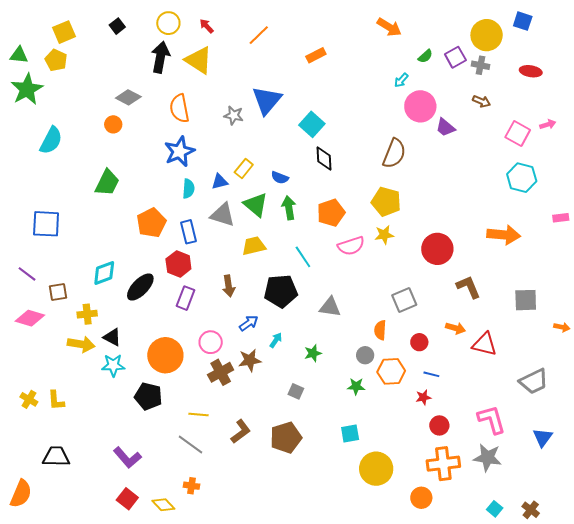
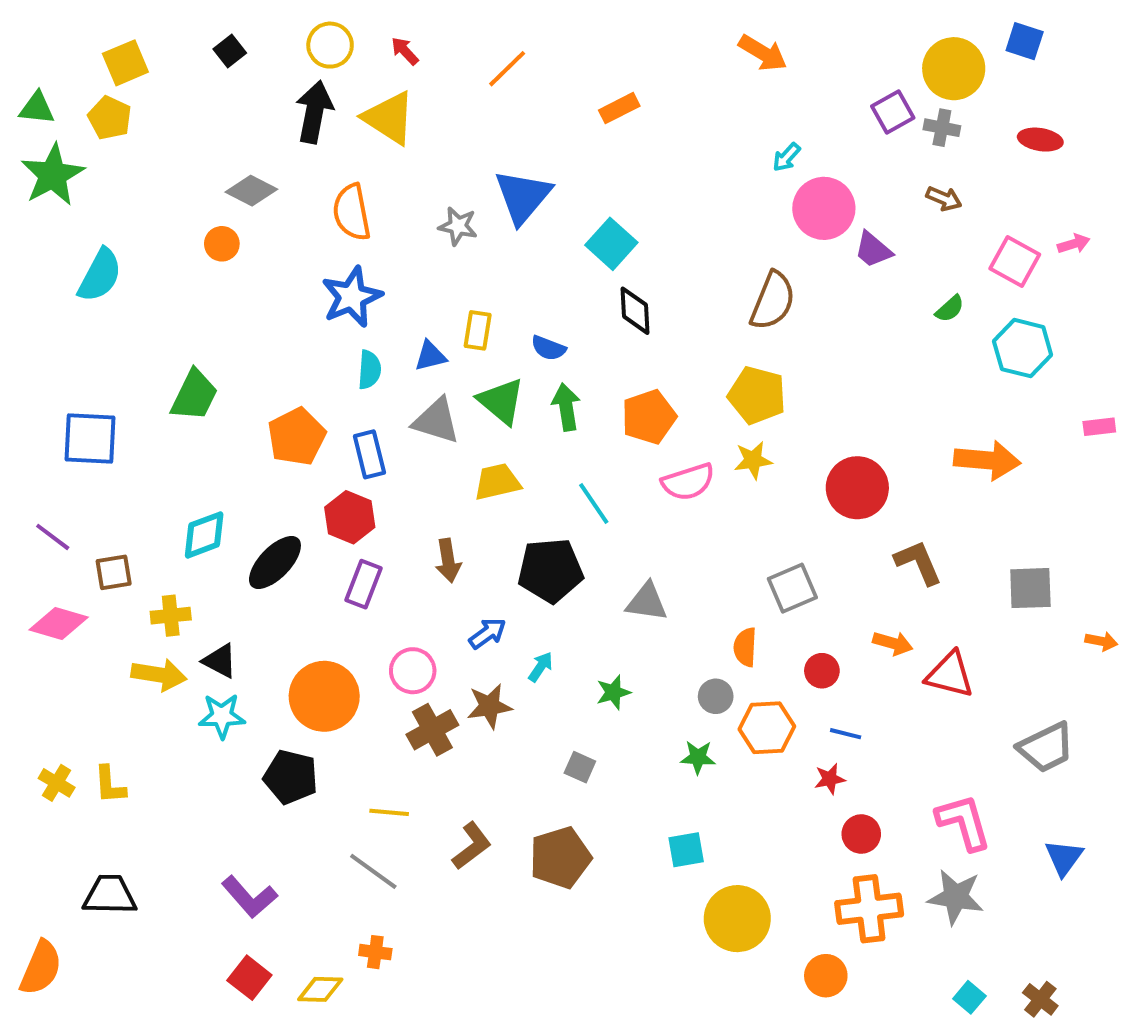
green semicircle: (425, 56) -> (950, 309), moved
yellow rectangle: (244, 169) -> (478, 330), turned -30
green trapezoid: (107, 183) -> (194, 395), moved
yellow diamond: (163, 505) -> (320, 989), turned -45

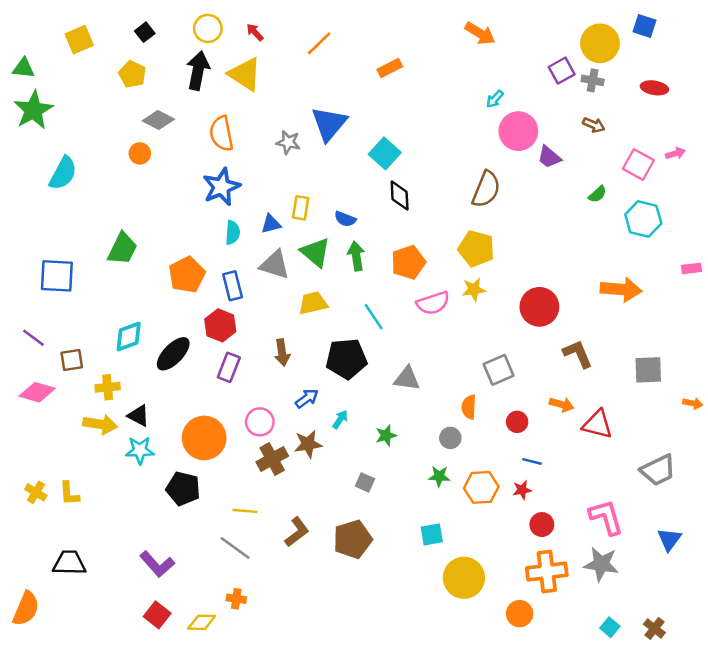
yellow pentagon: (110, 118) -> (132, 74), moved
orange hexagon: (767, 728) -> (481, 487), moved

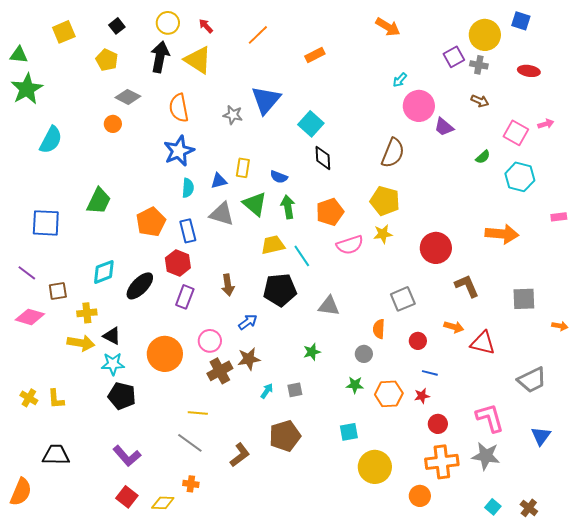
yellow trapezoid: (313, 303) -> (273, 245), moved
cyan arrow: (340, 419) -> (267, 391), moved
gray square: (365, 482) -> (295, 390), turned -35
black pentagon: (183, 489) -> (122, 396), moved
brown L-shape: (297, 532) -> (240, 455), moved

